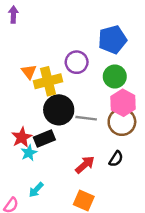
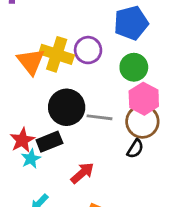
orange triangle: (29, 72) -> (31, 62), size x1.5
yellow cross: (48, 81) -> (57, 54), moved, turned 32
black semicircle: (116, 159) -> (135, 149), moved
red arrow: (85, 165) -> (82, 173), moved

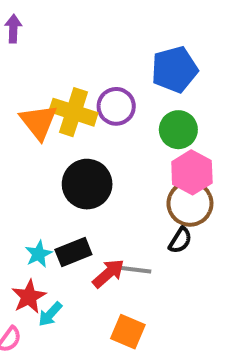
gray line: (99, 117) -> (134, 269), moved
red star: (22, 140) -> (29, 297), moved
black rectangle: (49, 142) -> (73, 252), moved

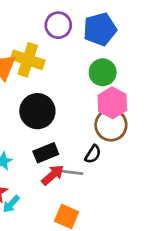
purple circle: (116, 106) -> (58, 25), moved
black semicircle: (180, 240) -> (93, 154), moved
black rectangle: (73, 252) -> (46, 153), moved

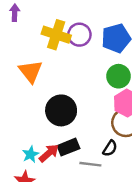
yellow cross: (28, 60) -> (56, 35), moved
red arrow: (53, 175) -> (49, 153), moved

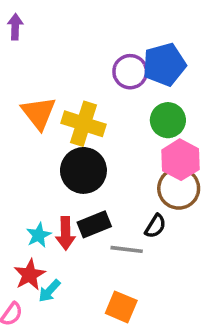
yellow cross: (56, 35) -> (83, 124), moved
purple circle: (79, 35) -> (130, 72), moved
red arrow: (49, 153) -> (66, 233), turned 130

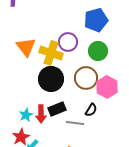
purple circle: (130, 72) -> (68, 42), moved
pink hexagon: (180, 160) -> (107, 87), moved
brown circle: (179, 188) -> (86, 78), moved

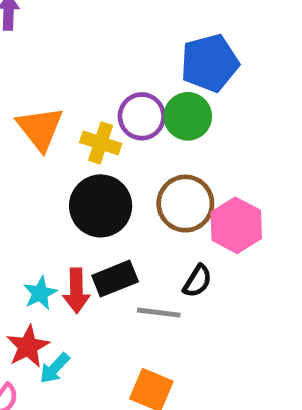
green circle: (98, 51) -> (188, 116), moved
yellow cross: (51, 53) -> (101, 143), size x0.7

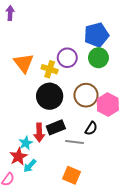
green circle: (188, 116) -> (98, 58), moved
cyan star: (40, 293) -> (26, 143), moved

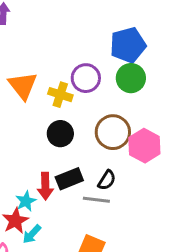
black circle: (50, 96) -> (60, 134), size x0.7
black semicircle: (91, 128) -> (107, 180), moved

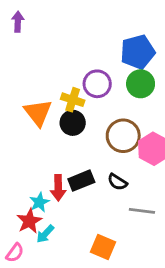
orange triangle: (23, 86) -> (38, 113), moved
black circle: (60, 134) -> (73, 123), moved
black semicircle: (107, 180) -> (117, 182), turned 90
gray line: (96, 200) -> (142, 211), moved

